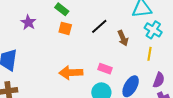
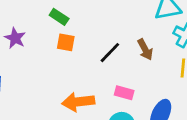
black line: (99, 26) -> (110, 53), moved

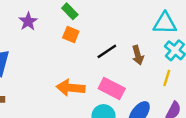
pink rectangle: (124, 93) -> (112, 88), size x1.5

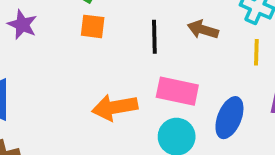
black line: (107, 51) -> (154, 37), turned -42
brown arrow: (138, 55) -> (203, 30), turned 138

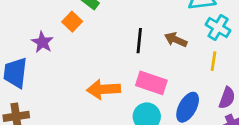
purple star: (22, 25) -> (42, 42), moved
orange square: (93, 26) -> (72, 22), moved, turned 30

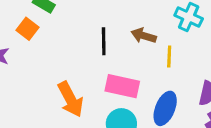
yellow line: (213, 61) -> (169, 56), moved
orange arrow: (104, 89) -> (71, 99), turned -108

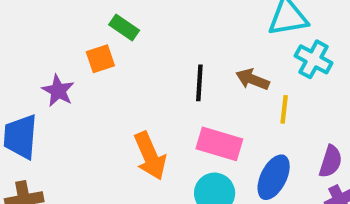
orange square: (27, 29) -> (100, 59), turned 30

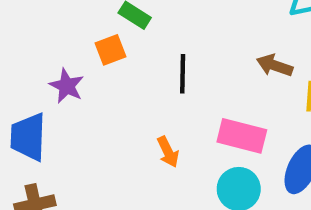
black line: (199, 83) -> (183, 74), moved
orange arrow: (150, 156) -> (168, 152), size x0.6

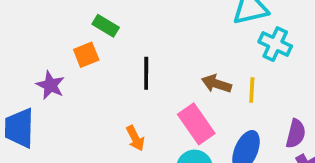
brown arrow: (275, 65) -> (217, 84), moved
pink rectangle: (242, 136) -> (196, 124), turned 42

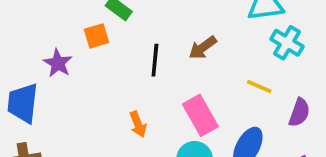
brown arrow: (217, 84) -> (203, 48), moved, turned -60
yellow line: (252, 90) -> (259, 87), turned -75
purple semicircle: (296, 134) -> (299, 112), moved

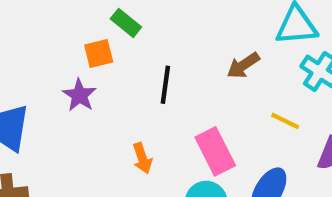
brown arrow: (203, 48) -> (243, 65), moved
purple star: (58, 63) -> (79, 95), moved

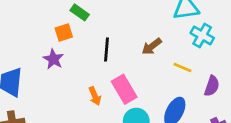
brown arrow: (243, 65) -> (152, 46), moved
pink rectangle: (215, 151) -> (124, 89), moved

